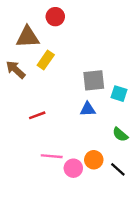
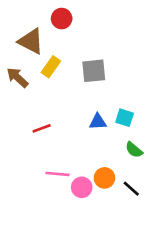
brown triangle: (28, 37) -> (31, 41), turned 30
gray square: (94, 80) -> (94, 71), moved
cyan square: (119, 94) -> (125, 118), moved

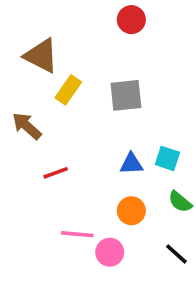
red circle: (62, 19) -> (131, 20), moved
brown arrow: (17, 77) -> (27, 126), moved
orange circle: (104, 178) -> (131, 211), moved

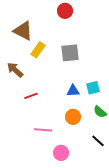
red circle: (131, 20) -> (65, 11), moved
cyan square: (167, 158) -> (93, 88), turned -32
pink circle: (110, 252) -> (61, 153), moved

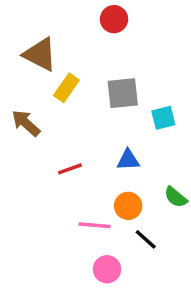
cyan square: (93, 88) -> (163, 118), moved
red line: (31, 96) -> (70, 169), moved
pink line: (43, 130) -> (95, 225), moved
black line: (98, 141) -> (146, 239), moved

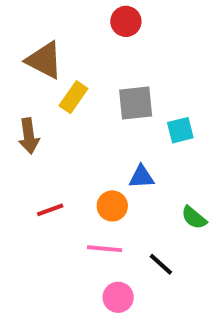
brown arrow: (26, 123) -> (29, 136), turned -140
red line: (70, 169) -> (50, 210), moved
orange circle: (128, 206) -> (112, 206), moved

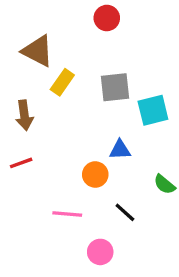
cyan square: (180, 130) -> (153, 110), size x1.4
red line: (50, 210) -> (21, 163), moved
pink line: (105, 249) -> (67, 214), moved
black line: (161, 264) -> (125, 212), moved

